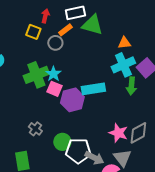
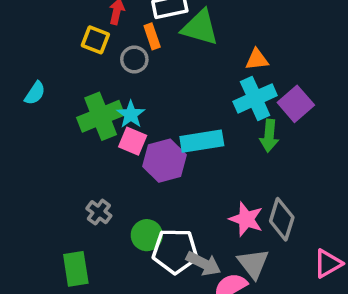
orange rectangle: (65, 30) -> (152, 36), turned -72
gray diamond: (138, 133) -> (282, 219), turned -45

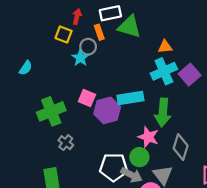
cyan star: (131, 114) -> (80, 58), moved
green cross: (101, 116) -> (51, 111), moved
green arrow: (269, 136) -> (163, 112), moved, size x1.4
pink star: (246, 219) -> (148, 137), moved
green circle: (147, 235) -> (139, 157), moved

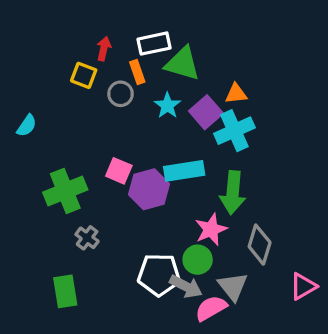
cyan star: (80, 58) -> (167, 106), moved
purple square: (190, 75) -> (206, 112), moved
pink star: (148, 137) -> (211, 229), turned 30

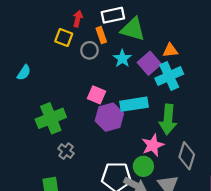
pink square: (119, 171) -> (97, 95), moved

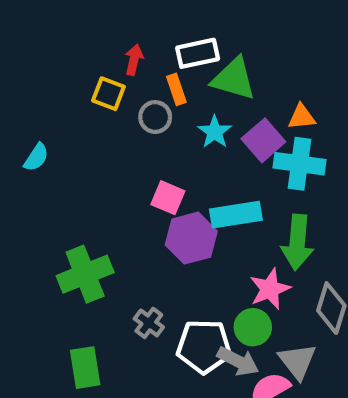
cyan cross: (169, 76) -> (300, 164), turned 32
green cross: (51, 118) -> (85, 274), moved
gray cross: (66, 151) -> (149, 323), moved

